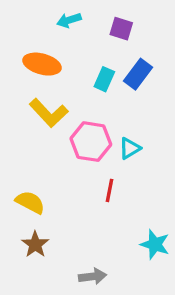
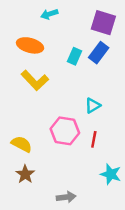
purple square: (121, 29) -> (103, 23), moved, size x1.5
pink hexagon: (91, 142) -> (65, 131), moved
red line: (109, 190) -> (94, 139), moved

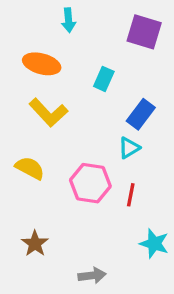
cyan arrow: (49, 14) -> (69, 20), turned -77
blue rectangle: (99, 53) -> (141, 114), moved
yellow semicircle: (22, 144) -> (30, 168), moved

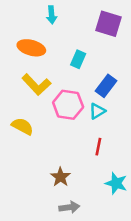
pink hexagon: (90, 183) -> (68, 105), moved
brown star: (35, 244) -> (60, 177), moved

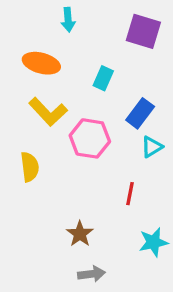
cyan triangle: (97, 111) -> (152, 147), moved
yellow semicircle: (22, 126) -> (30, 167), turned 55
cyan star: (116, 183) -> (153, 242), turned -30

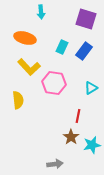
blue rectangle: (140, 113) -> (84, 51), moved
brown star: (80, 234) -> (71, 137), moved

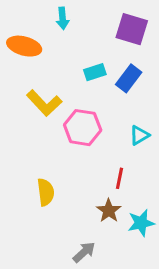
orange ellipse: (25, 38) -> (24, 46), moved
cyan rectangle: (62, 47) -> (95, 72), turned 48
yellow semicircle: (18, 100) -> (46, 192), moved
gray arrow: (55, 164) -> (84, 252), turned -35

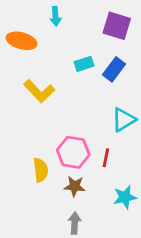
pink hexagon: (83, 128) -> (73, 152), moved
cyan triangle: (139, 135) -> (124, 120), size x1.4
brown star: (109, 211) -> (75, 186), moved, turned -30
gray arrow: (84, 252) -> (75, 223), turned -45

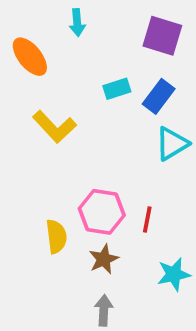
orange ellipse: (22, 41) -> (30, 57), turned 36
cyan triangle: (124, 120) -> (172, 144), moved
brown star: (75, 186) -> (104, 259), turned -30

